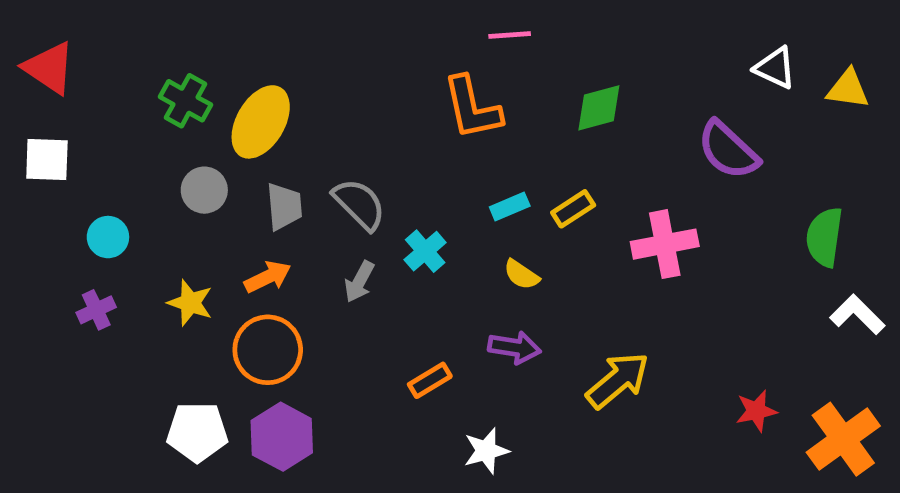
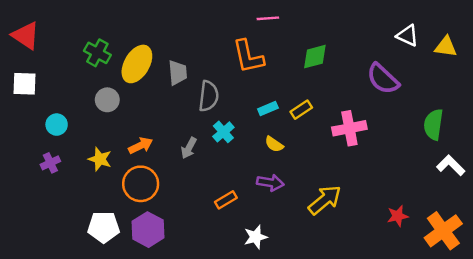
gray semicircle: (359, 204) -> (209, 96), moved, turned 52
gray trapezoid: (284, 206) -> (178, 73), moved

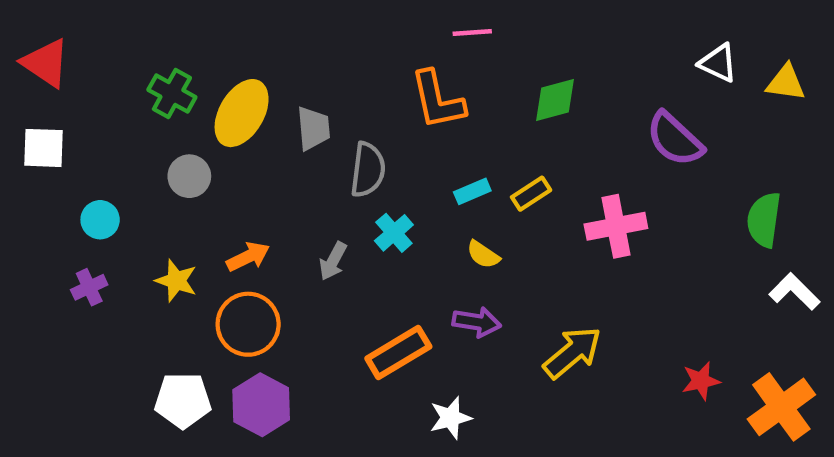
orange rectangle: (226, 200) -> (398, 353), size x1.6

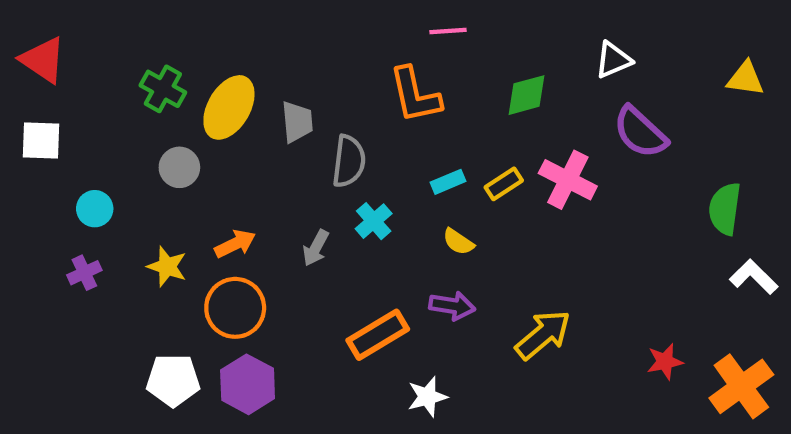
white triangle: (718, 63) -> (613, 60), moved, turned -48
pink cross: (616, 226) -> (568, 180), moved, turned 38

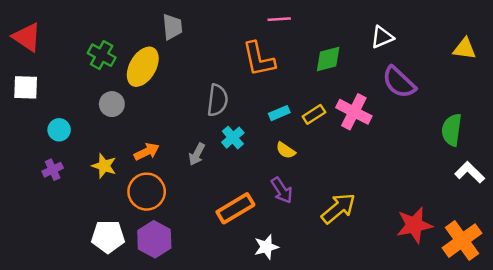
gray trapezoid: (297, 122) -> (172, 27), moved
purple arrow: (452, 306) -> (282, 190), turned 48
red star: (665, 362) -> (414, 225), size x1.6

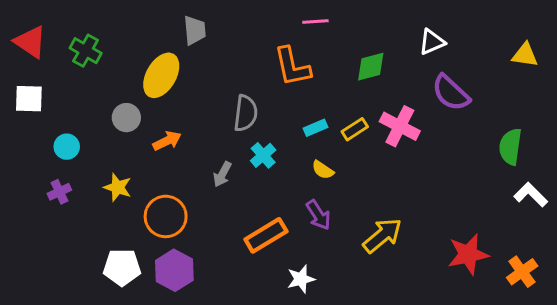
green cross: (102, 55) -> (86, 51), moved
orange arrow: (147, 152) -> (167, 141), moved
orange cross: (462, 241) -> (522, 272), size x0.7

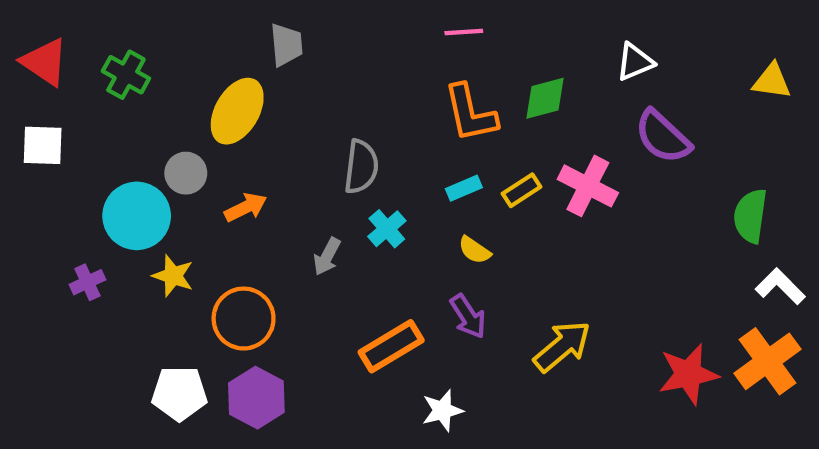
orange L-shape: (292, 67) -> (470, 113), moved
cyan circle: (67, 147) -> (137, 216), moved, size x1.8
orange cross: (522, 272) -> (767, 361), moved, size x1.4

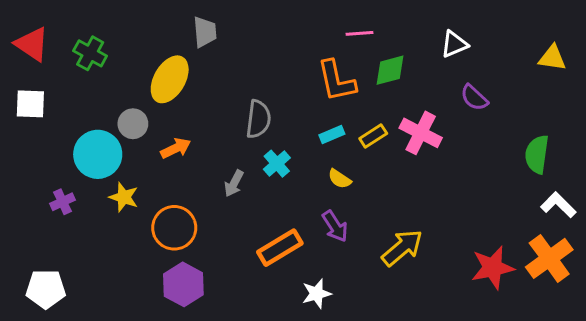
pink line: (464, 32) -> (359, 33), moved
purple semicircle: (663, 137) -> (474, 98), size x0.7
white pentagon: (179, 393) -> (46, 289), moved

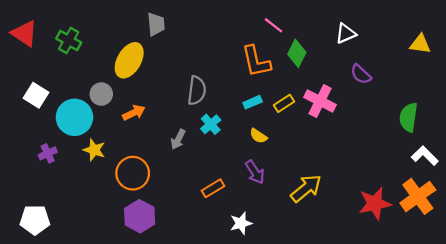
pink line: (359, 33) -> (274, 25), turned 42
green diamond: (390, 70) -> (297, 53), turned -48
white square: (30, 104) -> (36, 95), moved, turned 30
orange rectangle: (280, 248) -> (213, 188), size x0.7

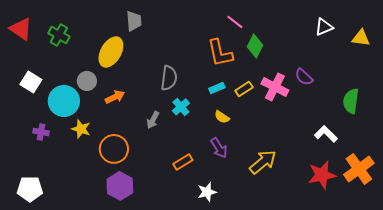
white triangle: (346, 34) -> (324, 27), moved
purple semicircle: (361, 74) -> (304, 77), moved
purple cross: (48, 153) -> (41, 132), turned 35
white L-shape: (425, 156) -> (326, 134), moved

